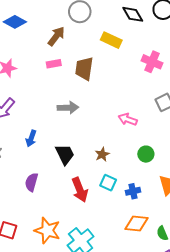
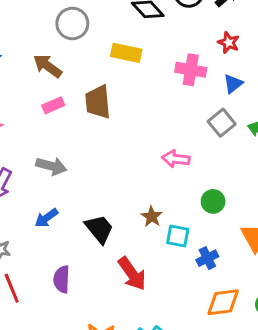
brown arrow: (56, 36) -> (48, 66), turned -78
gray arrow: (68, 108) -> (51, 166), moved, turned 30
blue arrow: (31, 138) -> (46, 218), turned 49
cyan square: (108, 183) -> (178, 236), moved

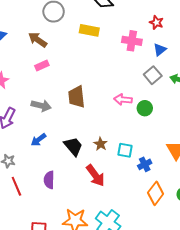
brown trapezoid: (98, 102) -> (77, 97), moved
green circle: (213, 201) -> (145, 108), moved
brown star: (152, 217) -> (101, 144), moved
orange diamond: (223, 302) -> (156, 193), turned -45

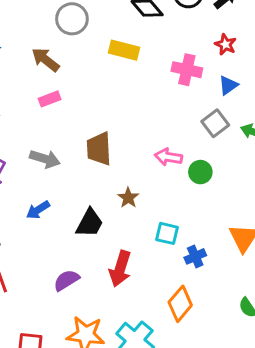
brown star: (101, 144) -> (128, 198), moved
black trapezoid: (73, 146) -> (90, 223), turned 65
red arrow: (95, 175) -> (120, 269), turned 50
purple semicircle: (49, 180) -> (66, 280), moved, turned 54
orange diamond: (156, 193) -> (180, 304), moved

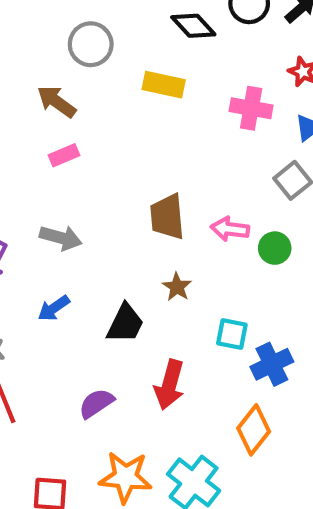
brown trapezoid: (99, 149) -> (167, 217), moved
blue cross: (195, 256) -> (272, 364), size x1.4

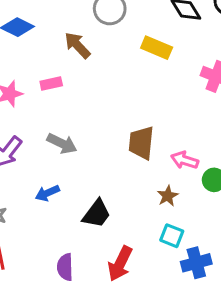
pink rectangle: (64, 155) -> (51, 84), moved
brown star: (177, 287) -> (168, 196), moved
purple semicircle: (96, 403) -> (65, 267), turned -68

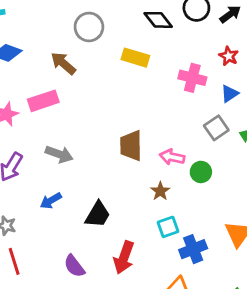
pink rectangle: (51, 84) -> (43, 101), size x1.5
cyan square: (172, 236) -> (168, 227), turned -35
purple semicircle: (65, 267) -> (74, 266), turned -30

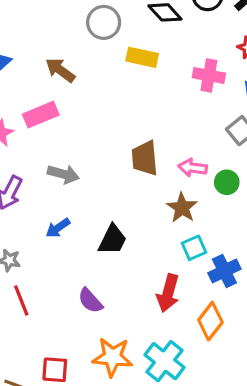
gray circle: (89, 27) -> (104, 22), moved
brown star: (160, 191) -> (182, 208), size x1.4
red arrow: (124, 257) -> (168, 293), moved

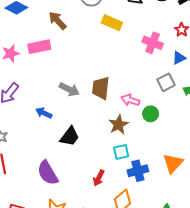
gray arrow: (63, 174) -> (69, 89), moved
blue arrow: (58, 228) -> (44, 113), moved, turned 49
red arrow: (168, 293) -> (99, 178), size x0.7
purple semicircle: (90, 301) -> (48, 173), size x1.4

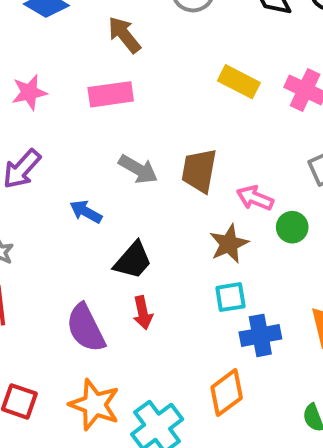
yellow rectangle: (112, 23) -> (239, 82), moved
pink rectangle: (39, 47) -> (111, 94), moved
red arrow: (99, 178) -> (143, 313), moved, turned -42

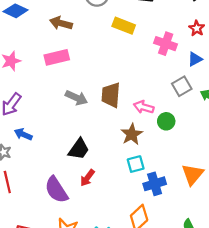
brown arrow: (124, 35) -> (61, 23), turned -30
yellow rectangle: (239, 82) -> (124, 26), moved
blue arrow: (86, 212) -> (23, 134), moved
red arrow: (143, 313) -> (87, 178), turned 54

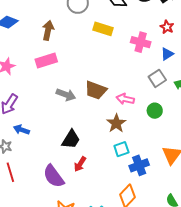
brown arrow: (61, 23) -> (48, 30), turned 90
brown trapezoid: (111, 95) -> (96, 90), turned -70
green circle: (166, 121) -> (155, 111), moved

